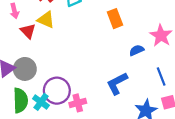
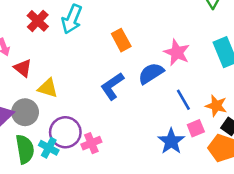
yellow triangle: (46, 20) -> (48, 88), moved
blue semicircle: (137, 50) -> (151, 73), size x1.5
blue L-shape: (117, 83) -> (112, 86), moved

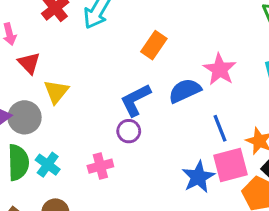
orange rectangle: (121, 40) -> (154, 45), turned 55
yellow triangle: (48, 88) -> (56, 92), turned 45
pink square: (196, 128) -> (230, 165), size x1.6
purple circle: (65, 132) -> (129, 131), moved, size x0.6

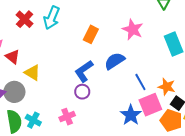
pink star: (220, 69) -> (133, 30), moved
yellow triangle: (56, 92) -> (32, 73), turned -30

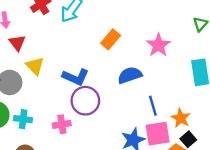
blue L-shape: (84, 71) -> (76, 77), moved, turned -135
purple circle: (82, 92) -> (85, 101), size x1.6
cyan cross: (33, 120) -> (23, 119), turned -35

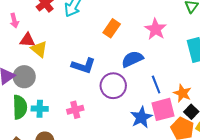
red triangle: (17, 43) -> (27, 40), turned -42
yellow triangle: (35, 66) -> (39, 49), moved
purple circle: (85, 101) -> (113, 86), moved

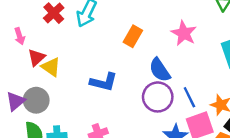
red triangle: (27, 40) -> (36, 58), turned -42
blue semicircle: (132, 59) -> (160, 70), turned -95
purple circle: (113, 86) -> (158, 97), moved

